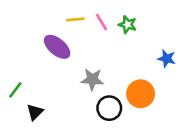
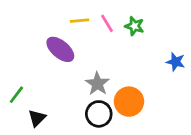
gray star: (92, 79) -> (97, 84), turned 30
orange circle: (141, 94) -> (129, 102), moved
black circle: (109, 108) -> (99, 114), moved

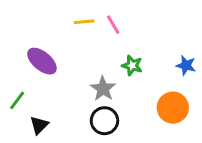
green star: (134, 26) -> (132, 65), moved
purple ellipse: (60, 49) -> (42, 61), moved
orange circle: (129, 102) -> (173, 108), moved

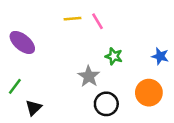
purple ellipse: (42, 61) -> (22, 42), moved
black circle: (104, 121) -> (106, 104), moved

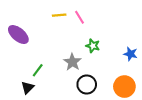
blue star: (160, 56) -> (131, 54), moved
green line: (15, 86) -> (38, 70), moved
orange circle: (149, 93) -> (124, 87), moved

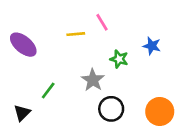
yellow line: (59, 15) -> (76, 34), moved
blue star: (131, 54) -> (152, 46), moved
black triangle: (28, 88) -> (22, 113), moved

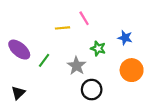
purple ellipse: (23, 45) -> (19, 50), moved
green line: (48, 91) -> (44, 60), moved
orange circle: (160, 111) -> (132, 70), moved

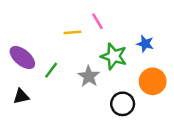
green star: (98, 48) -> (114, 56), size x1.5
black circle: (92, 90) -> (123, 104), moved
black triangle: (18, 93) -> (21, 96), moved, turned 32

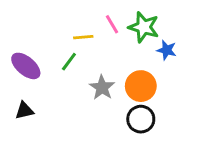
green star: (114, 56) -> (144, 27), moved
green line: (51, 70) -> (69, 62), moved
orange circle: (153, 81) -> (141, 86), moved

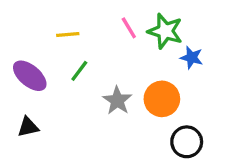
yellow line: (83, 37) -> (68, 34), moved
black circle: (141, 119) -> (187, 142), moved

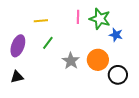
pink line: (129, 28) -> (78, 17), turned 32
purple ellipse: (30, 76) -> (18, 46), turned 70
black circle: (187, 142) -> (118, 75), moved

